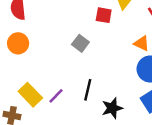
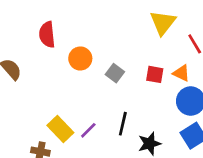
red square: (104, 15) -> (155, 74), moved
orange circle: (18, 43) -> (80, 58), moved

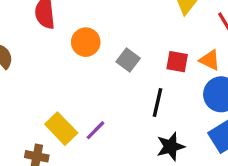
black line: (123, 124) -> (158, 102), moved

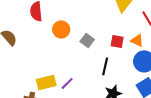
yellow rectangle: (61, 129) -> (46, 82), turned -60

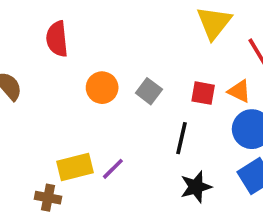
orange circle: (61, 29) -> (102, 88), moved

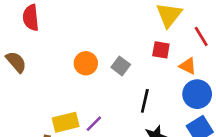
red semicircle: (57, 39) -> (31, 18), moved
red square: (203, 93) -> (161, 50), moved

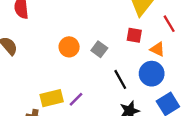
blue circle: (197, 94) -> (152, 74), moved
black line: (145, 101) -> (120, 79), turned -42

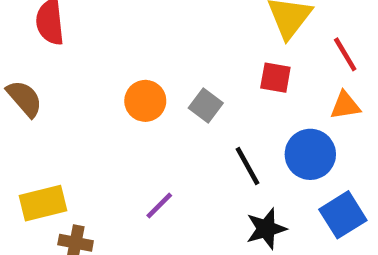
orange triangle: (157, 49) -> (345, 106), moved, turned -35
yellow rectangle: (52, 98) -> (43, 203), moved

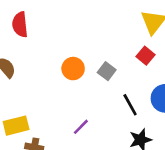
red square: (275, 78) -> (146, 56), turned 30

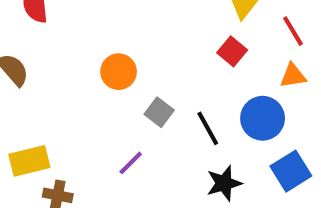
gray square: (107, 71) -> (159, 112), moved

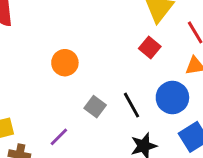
gray square: (159, 112) -> (95, 107), moved
purple line: (131, 163) -> (59, 137), moved

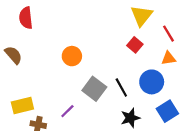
gray square: (95, 107) -> (94, 89), size x1.5

